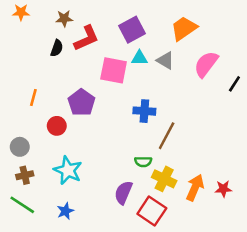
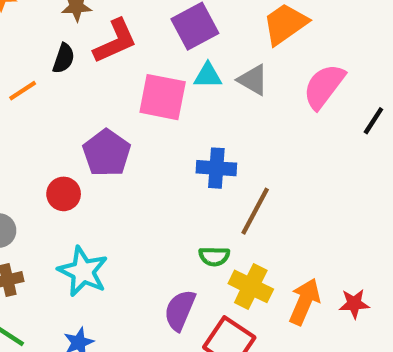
orange line: (33, 97) -> (23, 91), moved, turned 42

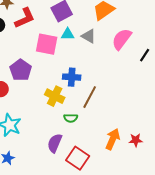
yellow cross: (251, 286) -> (55, 96), moved

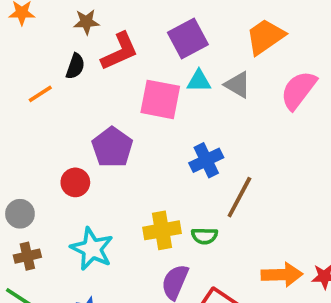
blue cross: (72, 77) -> (206, 160), turned -30
yellow cross: (55, 96) -> (162, 230), moved, turned -36
orange arrow: (113, 139) -> (282, 275), turned 65

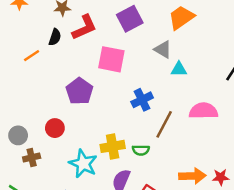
cyan triangle: (199, 81) -> (179, 69), moved
pink semicircle: (299, 90) -> (203, 111), moved, turned 52
red circle: (75, 182) -> (55, 128), moved
cyan star: (92, 249) -> (83, 164), moved
brown cross: (27, 256) -> (32, 158), moved

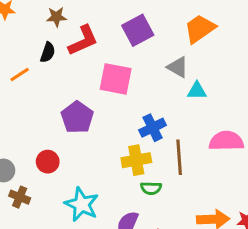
brown line: (164, 124) -> (179, 157), turned -32
yellow cross: (113, 146) -> (136, 160), moved
brown cross: (32, 158) -> (20, 197), turned 35

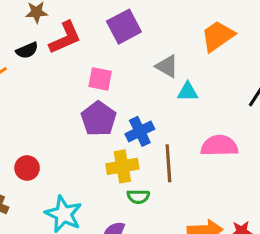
orange trapezoid: (200, 29) -> (218, 36), moved
black semicircle: (48, 52) -> (27, 50), turned 48
pink square: (116, 79) -> (100, 79), size x0.7
purple pentagon: (77, 117) -> (99, 119), moved

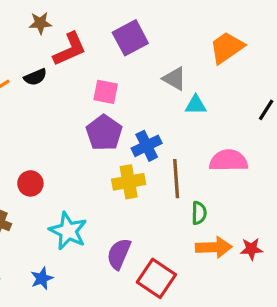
black semicircle: (27, 50) -> (35, 77), moved
green semicircle: (138, 197) -> (199, 213), moved, turned -90

